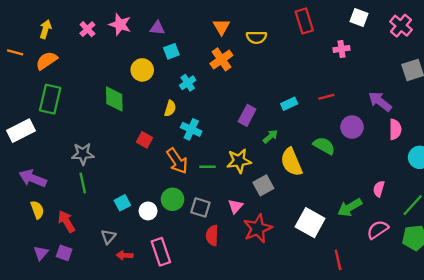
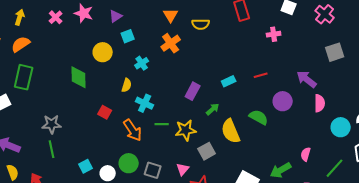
purple triangle: (157, 28) -> (116, 16), turned -40
green line: (207, 167) -> (162, 124), moved

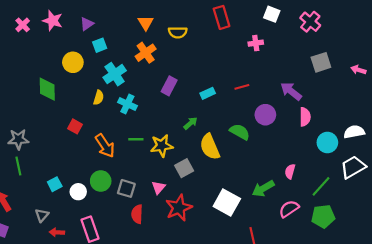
cyan cross: (142, 63) -> (115, 74), size x1.5
purple rectangle: (193, 91) -> (169, 86), moved
cyan cross: (145, 103) -> (127, 104), moved

